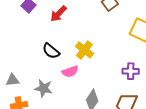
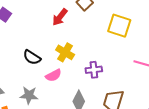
red arrow: (58, 14) -> (60, 17), moved
purple cross: (131, 71) -> (94, 70), moved

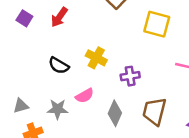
red arrow: (60, 17) -> (59, 17), moved
pink semicircle: (53, 75) -> (85, 96), moved

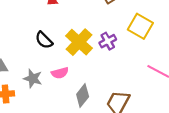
yellow cross: (96, 58) -> (79, 42), size x1.4
purple cross: (130, 76) -> (108, 41), moved, turned -35

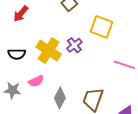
black semicircle: (44, 40) -> (17, 54), turned -36

